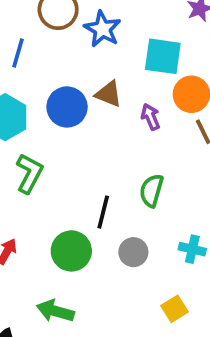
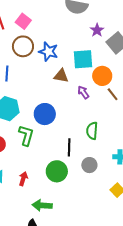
brown triangle: (108, 94) -> (61, 76), moved
blue circle: (67, 107) -> (45, 114), moved
green arrow: (55, 311) -> (42, 205), moved

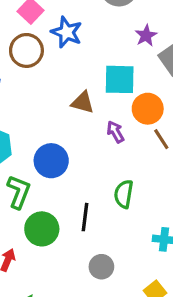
blue star: (48, 52) -> (67, 32), moved
gray circle: (89, 165) -> (101, 267), moved
green circle: (57, 171) -> (42, 229), moved

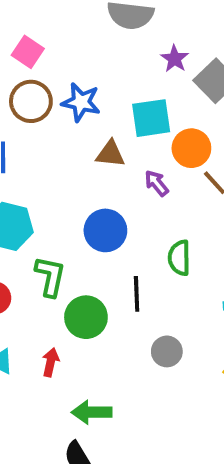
blue star: (67, 32) -> (81, 102), moved
blue circle: (51, 161) -> (105, 230), moved

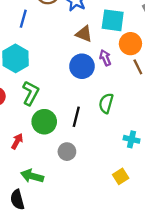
blue circle: (105, 230) -> (82, 66), moved
gray circle: (167, 351) -> (67, 152), moved

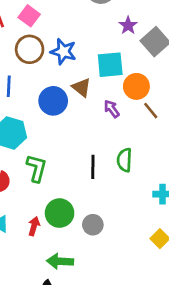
brown triangle: (84, 34) -> (81, 87), turned 30
blue circle: (82, 66) -> (53, 101), moved
black line: (76, 117) -> (93, 167), moved
green circle: (44, 122) -> (60, 213), moved

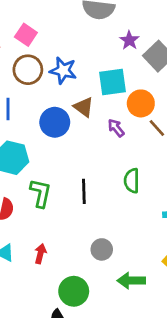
black line: (93, 167) -> (84, 191), moved
green circle: (60, 213) -> (74, 291), moved
green arrow: (60, 261) -> (131, 281), moved

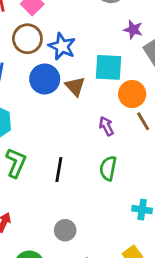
purple star: (129, 40) -> (133, 30), turned -30
blue circle: (55, 122) -> (45, 79), moved
purple arrow: (116, 128) -> (106, 126), moved

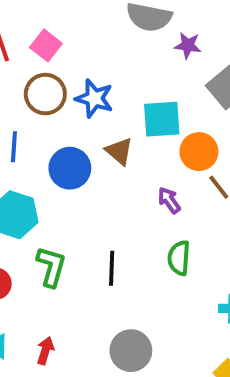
purple star: (133, 30) -> (188, 45), moved
blue circle: (45, 79) -> (70, 168), moved
gray circle: (65, 230) -> (131, 351), size x1.4

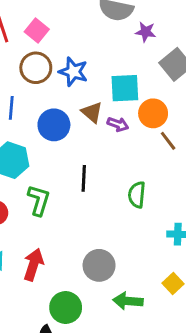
purple arrow: (169, 200) -> (118, 124), moved, turned 144
black line: (112, 268) -> (84, 178), moved
red arrow: (45, 351) -> (33, 265), size x1.5

